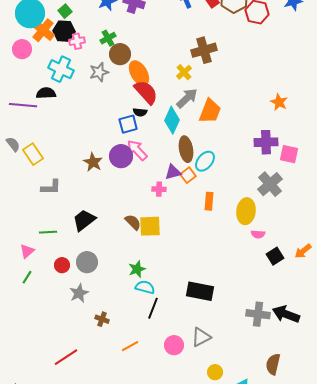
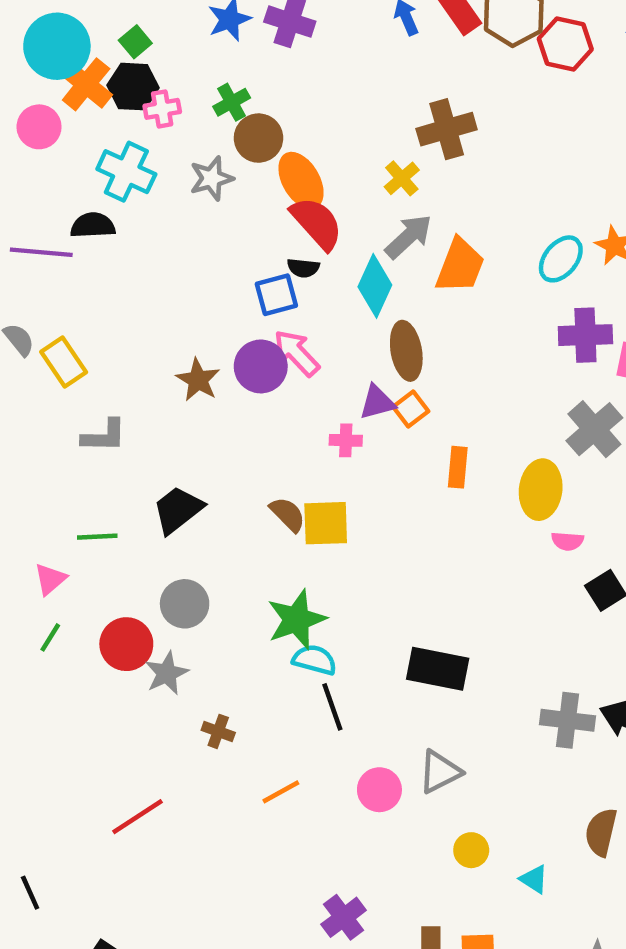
cyan ellipse: (205, 161) -> (561, 259), moved
red circle: (62, 265) -> (126, 644), moved, size x1.5
green star: (137, 269) -> (297, 619), size x1.5
black line: (153, 308) -> (332, 707), turned -40

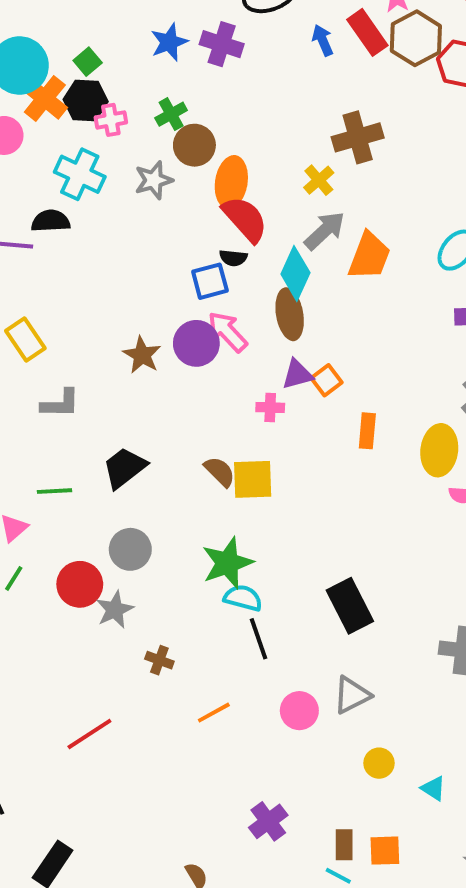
orange ellipse: (301, 181) -> (231, 182), turned 39
brown ellipse: (406, 351) -> (290, 314), moved
black rectangle: (438, 669) -> (350, 606), turned 52

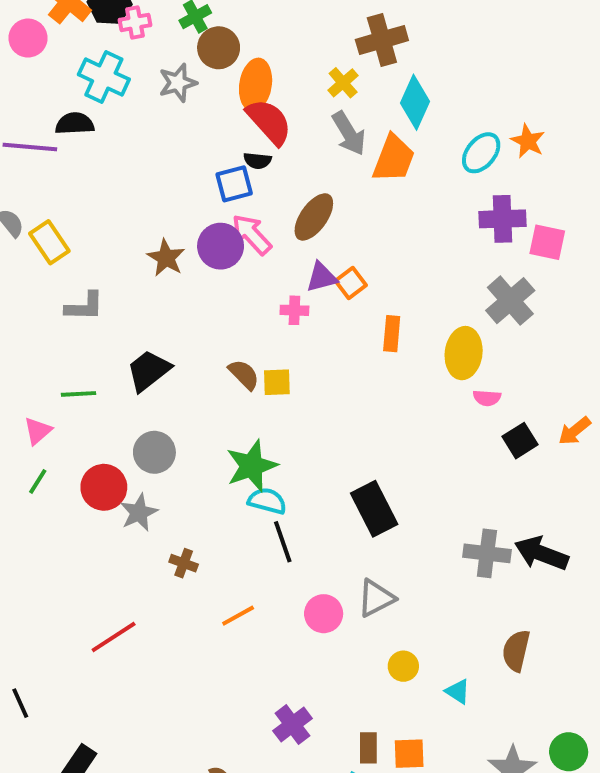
gray arrow: (325, 231) -> (349, 133), turned 102
cyan diamond: (295, 273) -> (415, 102), moved
brown ellipse: (290, 314) -> (314, 217), turned 45
yellow square: (253, 479) -> (277, 382), size x0.7

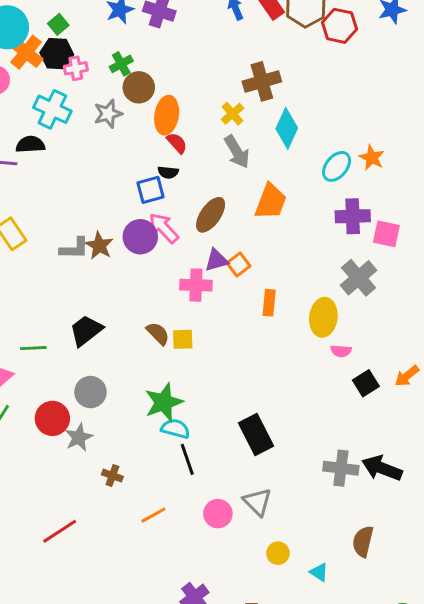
red semicircle: (269, 122) -> (177, 143), size x0.6
orange trapezoid: (394, 159) -> (271, 202), moved
gray L-shape: (84, 306) -> (74, 248), moved
pink cross: (294, 310) -> (196, 285), size x1.5
gray triangle: (376, 598) -> (257, 502), turned -48

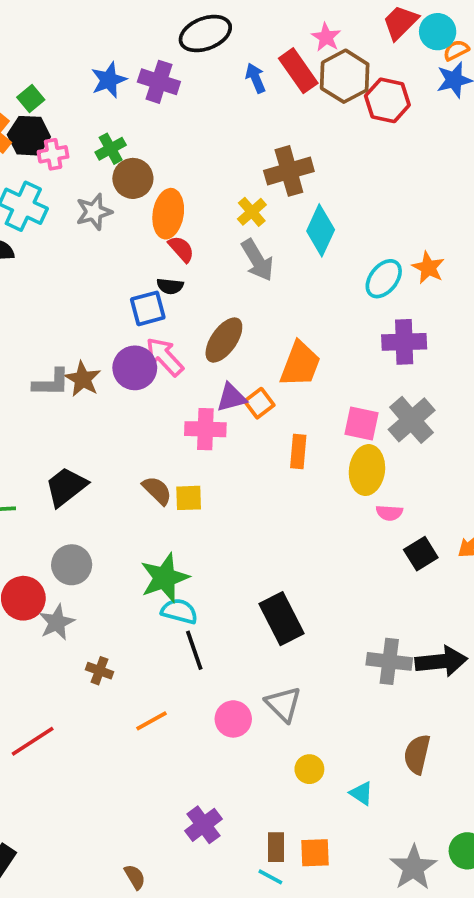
orange trapezoid: (271, 202) -> (300, 364), moved
pink square: (386, 234) -> (361, 424), moved
black arrow: (382, 468) -> (441, 661), turned 153

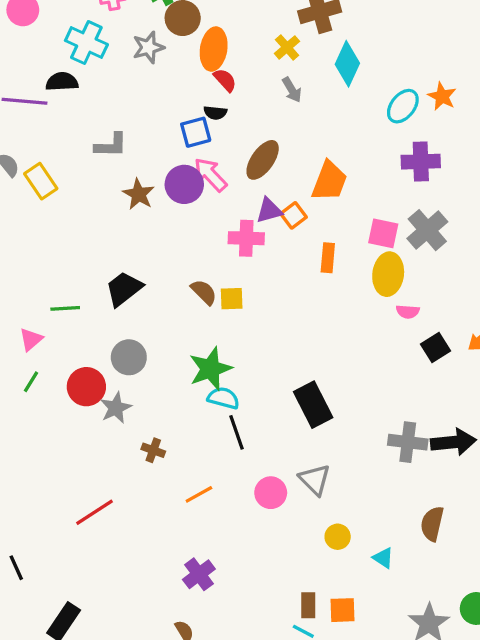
gray arrow: (257, 260) -> (292, 90), size x0.7
gray L-shape: (51, 383) -> (111, 145), moved
purple cross: (204, 825) -> (199, 574), moved

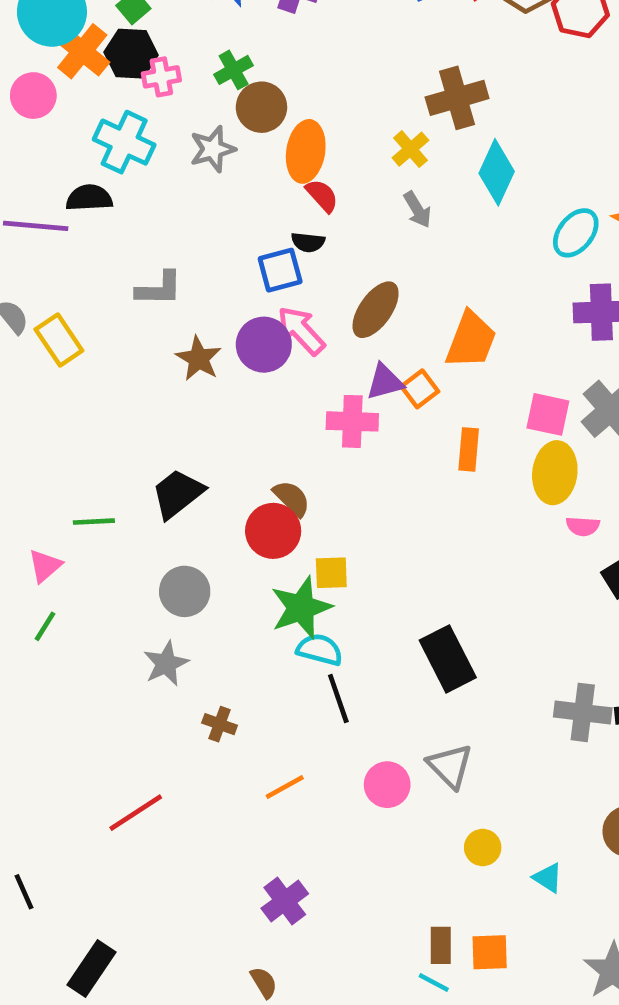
yellow square: (232, 299) -> (331, 573), moved
red circle: (86, 387) -> (273, 531), moved

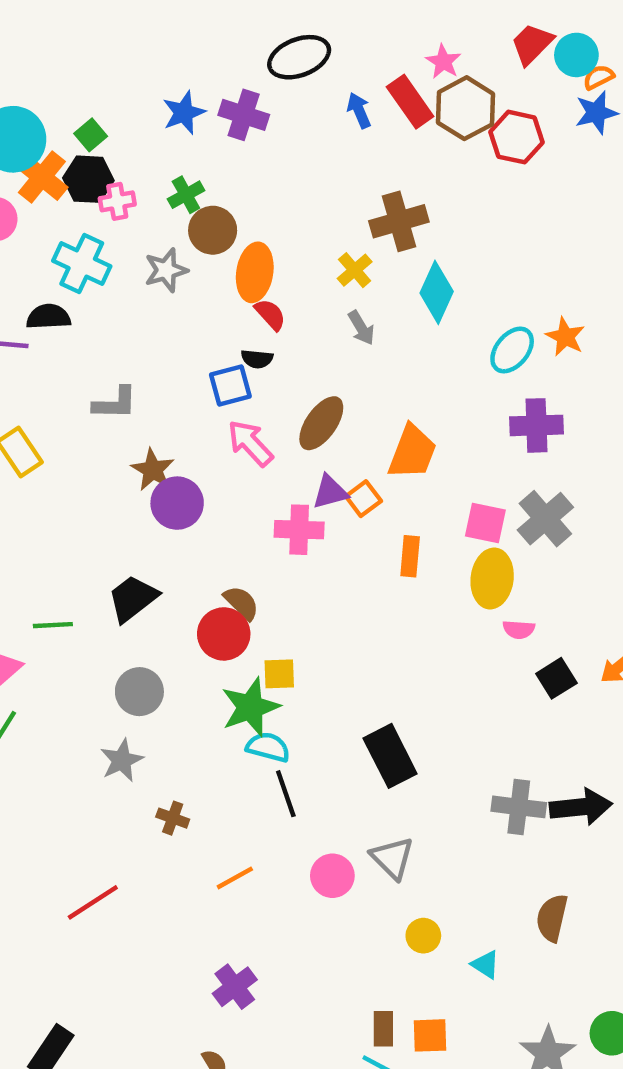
purple circle: (264, 345) -> (177, 503), moved

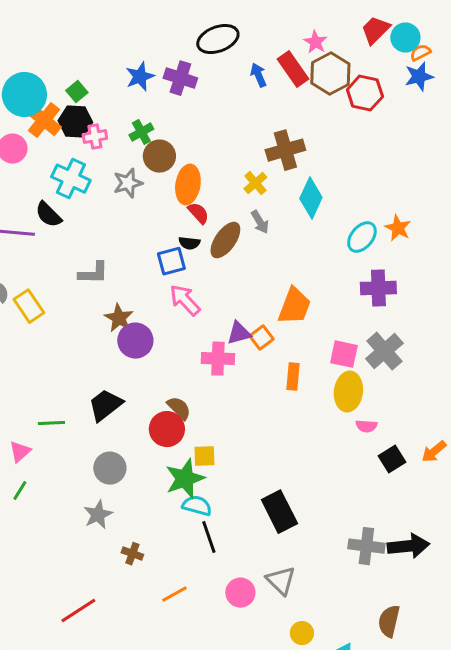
black semicircle: (48, 317) -> (48, 215), turned -132
brown ellipse: (321, 423) -> (225, 240), moved

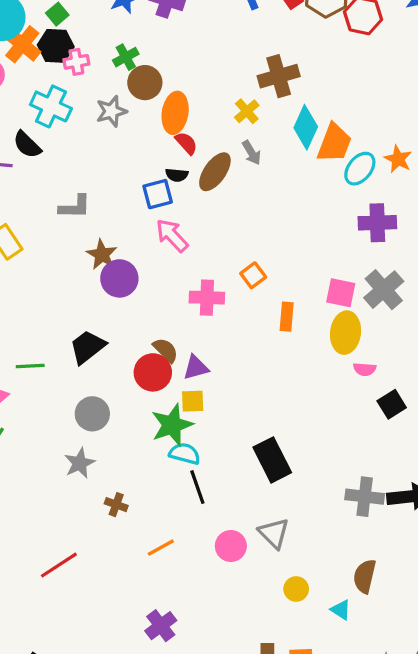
orange trapezoid: (294, 306) -> (334, 143), moved
purple triangle: (239, 333) -> (196, 368), moved
brown semicircle: (389, 621) -> (365, 576), moved

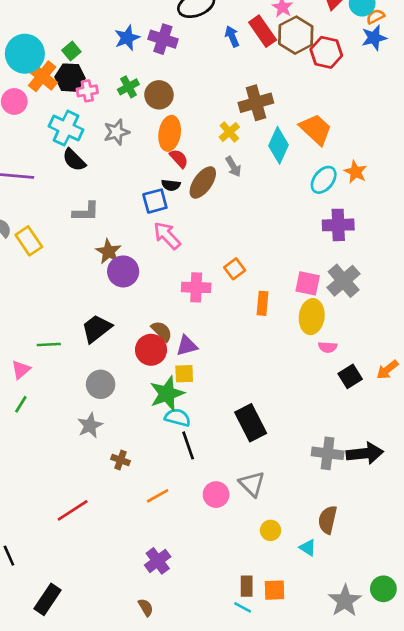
brown circle: (145, 83) -> (159, 95), moved
orange trapezoid: (334, 143) -> (316, 129), moved, turned -68
black semicircle: (27, 145) -> (74, 160), moved

